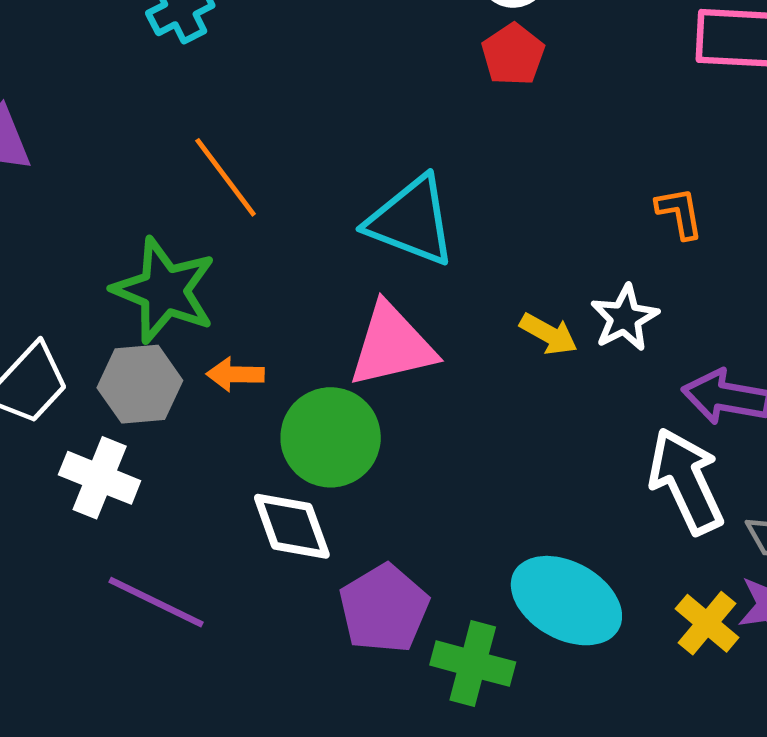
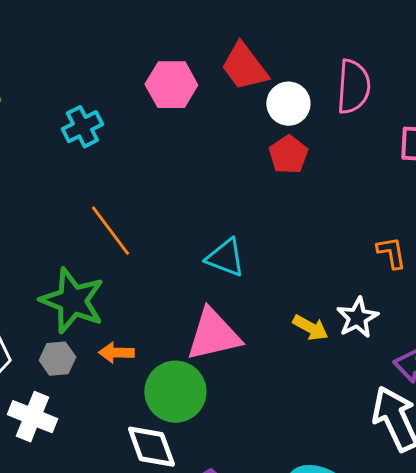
cyan triangle: (411, 221) -> (225, 258), size x0.7
gray hexagon: (140, 384) -> (57, 359), size x0.7

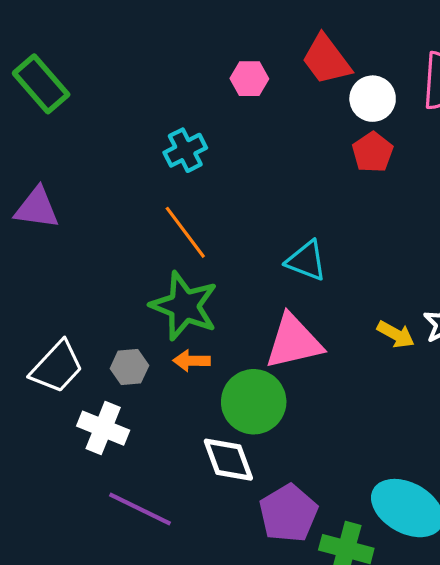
pink hexagon: (171, 85) -> (249, 79), size x0.7
cyan cross: (82, 127) -> (185, 150), moved
green star: (72, 301) -> (184, 306), moved

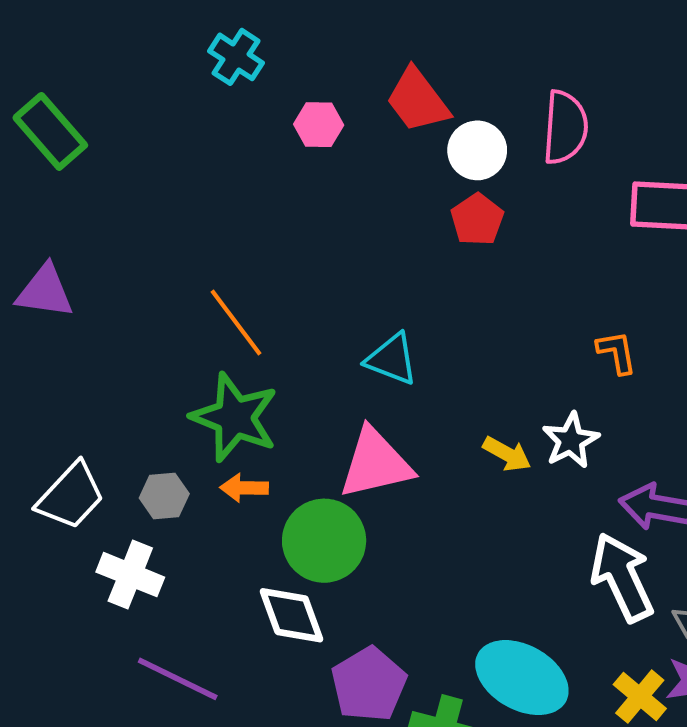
cyan cross: (185, 150) -> (236, 57), moved, turned -30

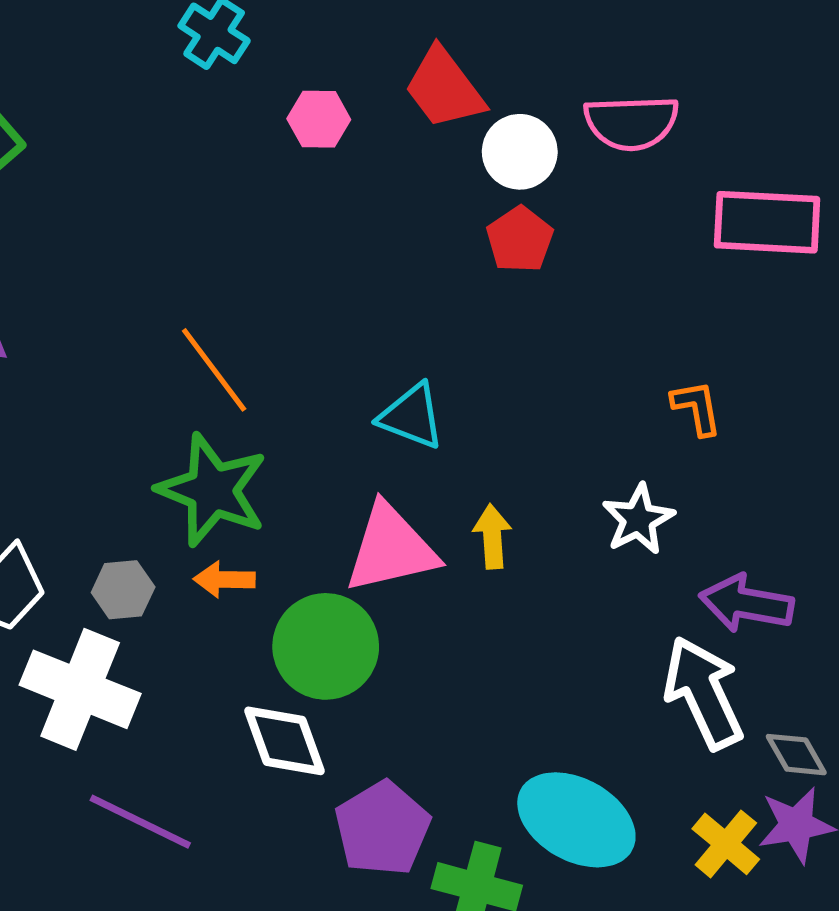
pink semicircle: (565, 127) -> (631, 123), turned 84
yellow arrow: (507, 454) -> (492, 536), moved, turned -123
white cross: (130, 575) -> (80, 689), size x1.4

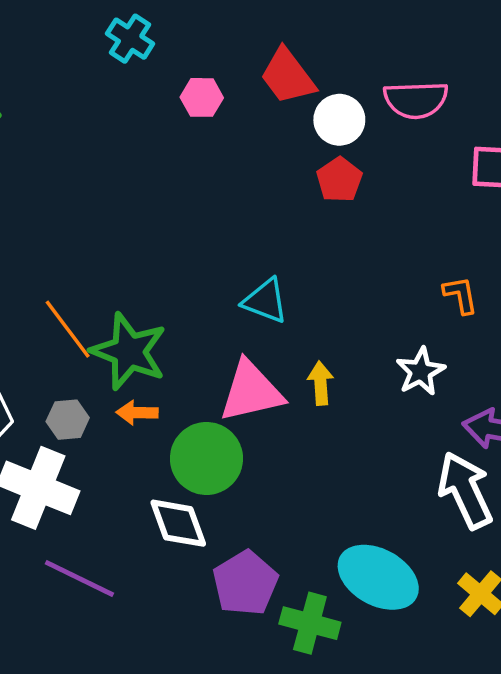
orange line: (214, 370) -> (68, 329), moved

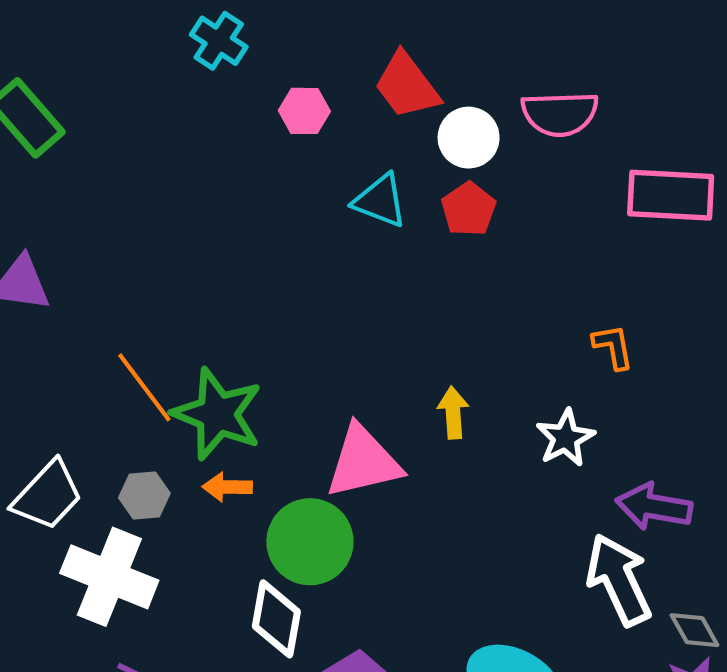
cyan triangle: (265, 301) -> (380, 201), moved
yellow arrow: (321, 383) -> (453, 413), moved
white diamond: (178, 523) -> (276, 619), turned 30

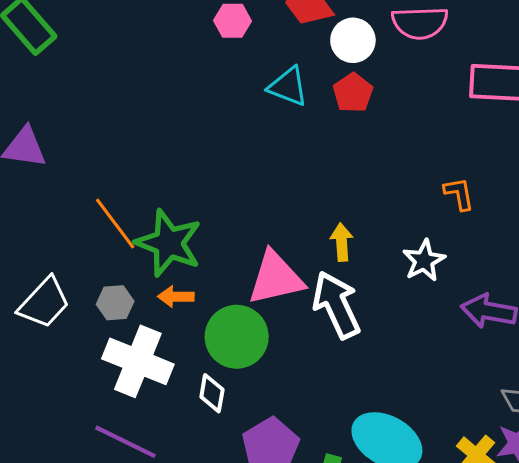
white cross: (109, 577) -> (138, 361), moved
white arrow: (619, 580) -> (336, 305), moved
white diamond: (276, 619) -> (212, 393), size x0.7

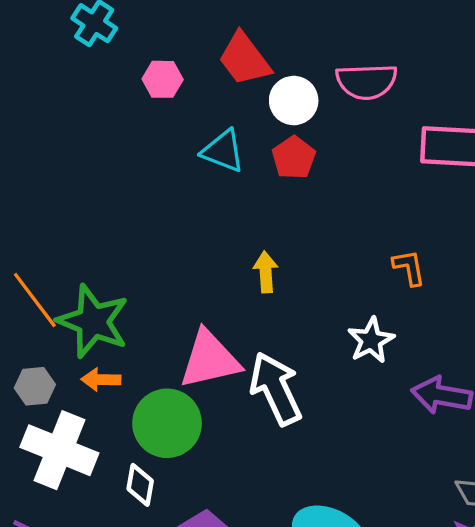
yellow arrow: (342, 242) -> (266, 272), moved

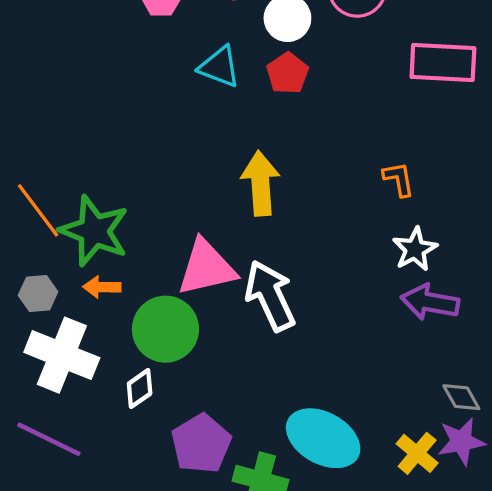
yellow arrow: (266, 272) -> (260, 183), size x1.6
white star: (371, 340) -> (415, 249), moved
white diamond: (140, 485) -> (140, 389), turned 45

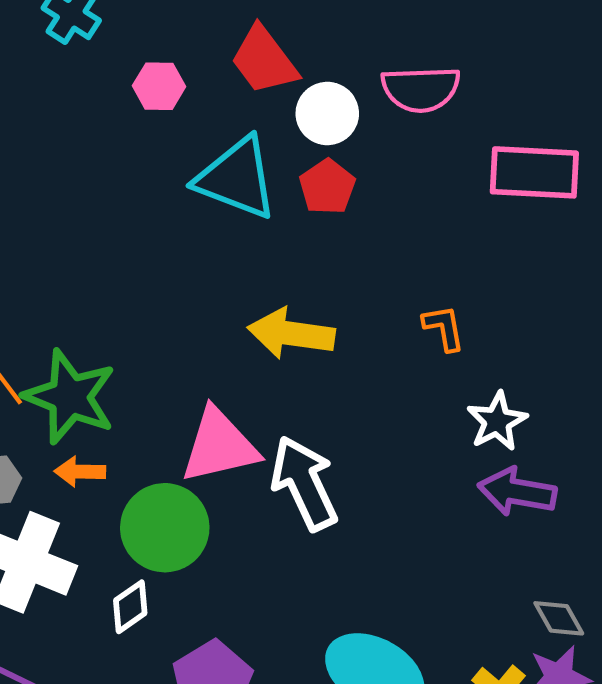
cyan triangle: (219, 67) -> (237, 178), size x1.5
orange L-shape: (399, 179) -> (444, 328), moved
yellow arrow: (260, 183) -> (291, 334), turned -78

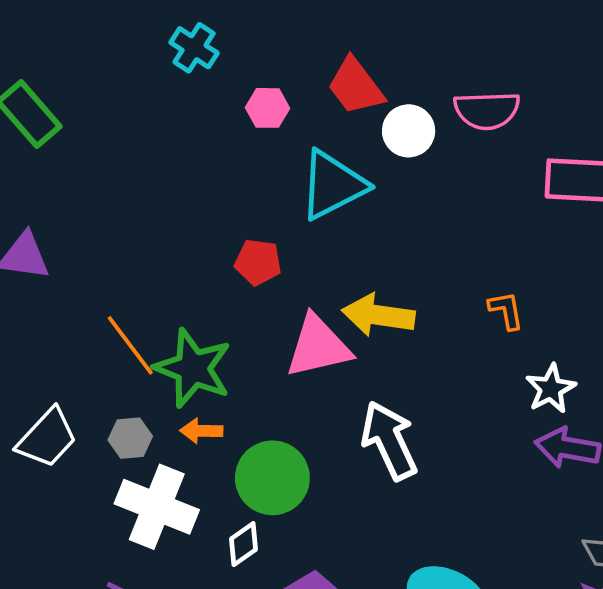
cyan triangle: (237, 178) -> (333, 185), turned -48
red pentagon: (327, 187) -> (258, 262), moved, turned -30
pink triangle: (219, 446) -> (318, 347), moved

